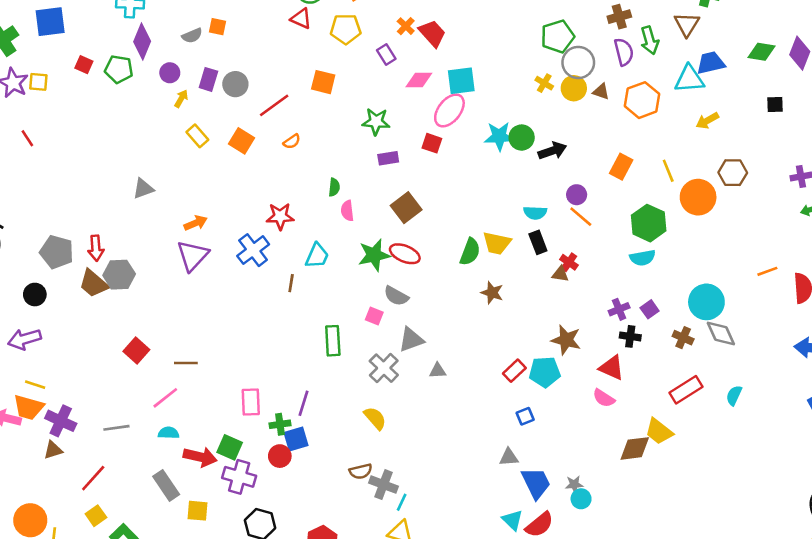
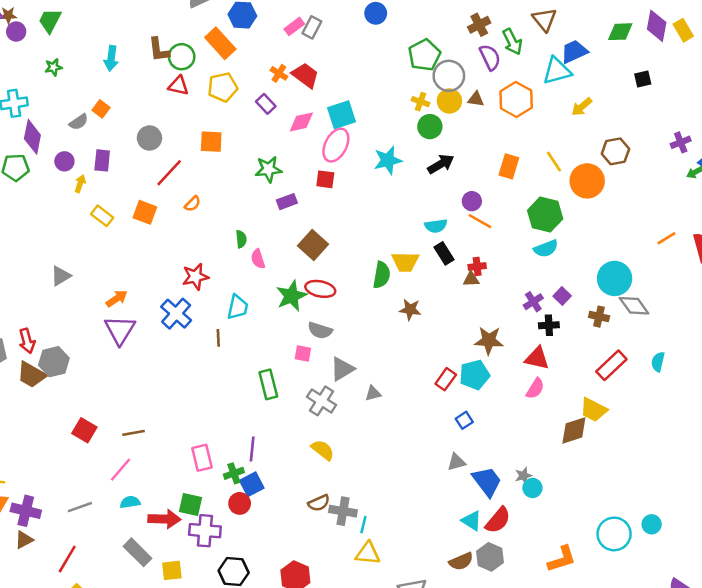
orange square: (218, 27) -> (101, 109), turned 36
gray circle: (235, 84) -> (149, 138), moved
green circle: (522, 138) -> (430, 127), moved
red cross: (569, 262) -> (477, 266), turned -30
pink semicircle: (604, 398) -> (535, 388), turned -80

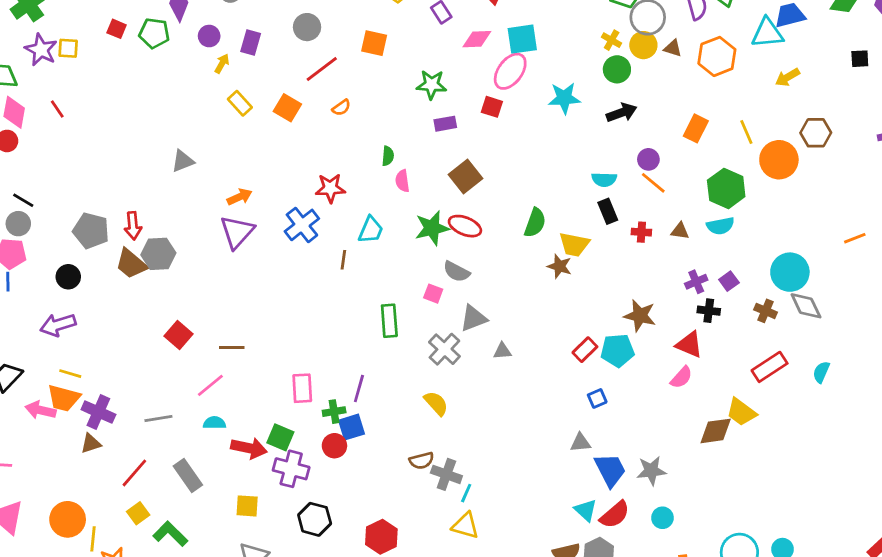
yellow trapezoid: (405, 262) -> (574, 244), moved
brown triangle: (471, 279) -> (680, 231), moved
gray star: (523, 476) -> (651, 471), size x1.5
cyan circle: (532, 488) -> (662, 518), moved
gray rectangle: (137, 552) -> (188, 476), moved

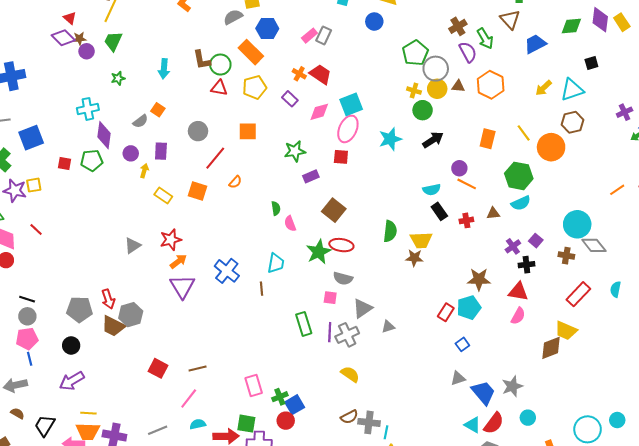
cyan triangle: (767, 33) -> (572, 90), moved
red star: (330, 188) -> (171, 240), moved
gray cross: (444, 349) -> (347, 335), turned 35
purple line: (359, 388) -> (330, 332), moved

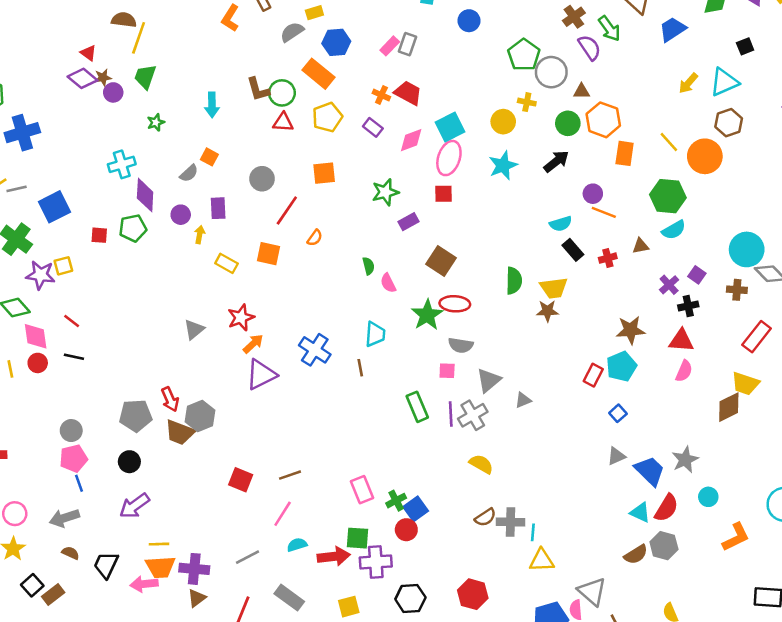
orange hexagon: (491, 85) -> (603, 120), moved
yellow circle: (437, 89) -> (503, 122), moved
green circle: (423, 110) -> (568, 123), moved
purple triangle: (182, 286) -> (261, 375), turned 40
black line: (27, 299) -> (74, 357), moved

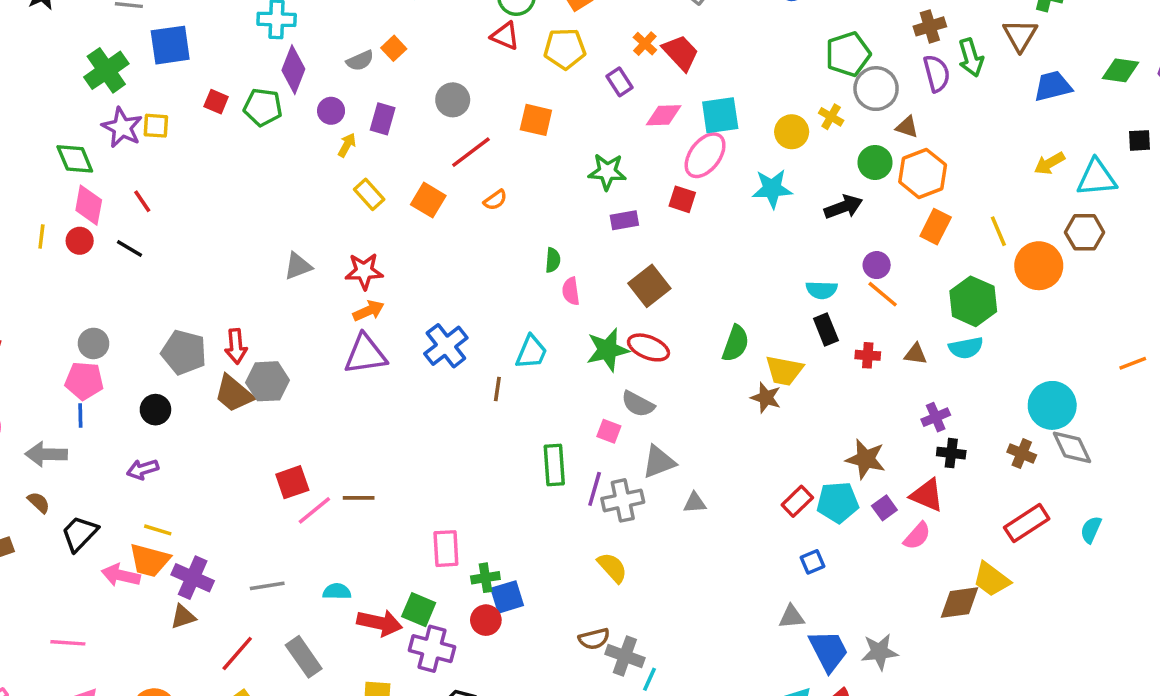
purple square: (697, 275) -> (884, 508), moved
red square: (241, 480) -> (292, 482), turned 30
purple arrow: (134, 506) -> (143, 469), size x0.7
pink line: (283, 514) -> (314, 510), moved

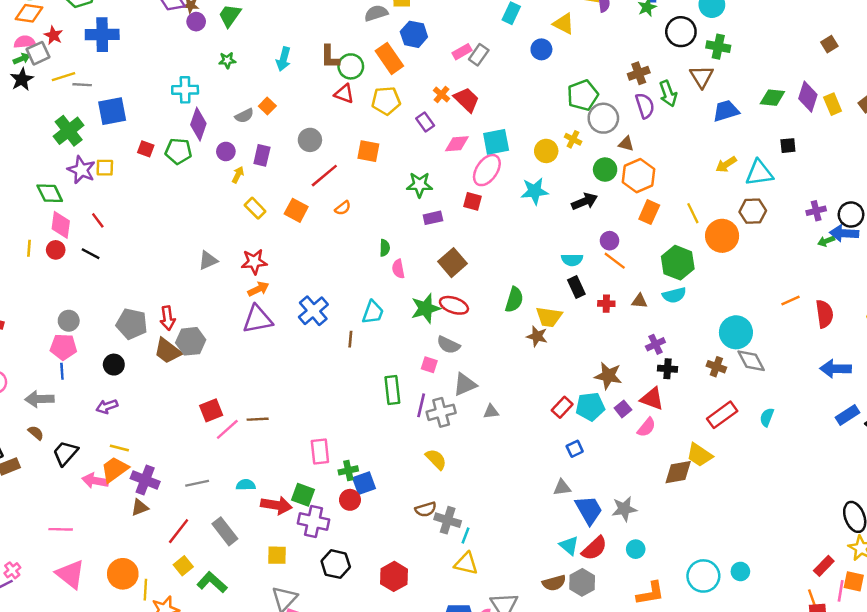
orange trapezoid: (150, 560) -> (115, 469), turned 132

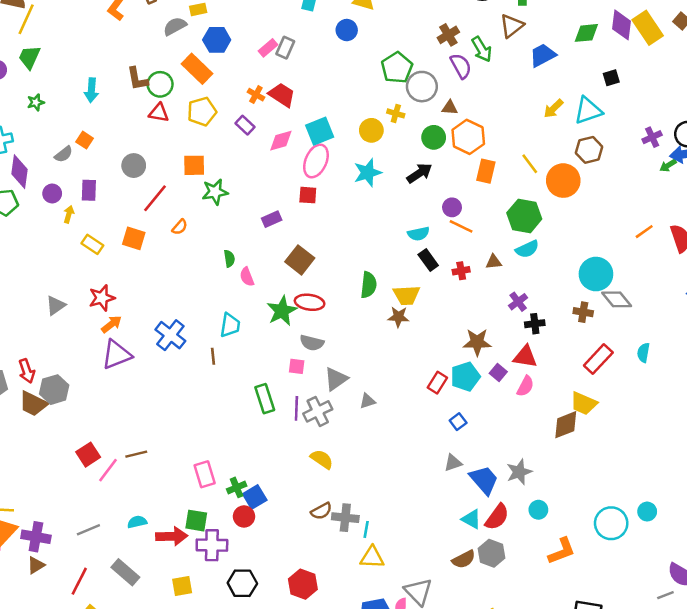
brown triangle: (702, 77) -> (512, 26), turned 35
yellow rectangle: (833, 104) -> (648, 28), size x1.5
green star: (420, 185) -> (215, 192), moved

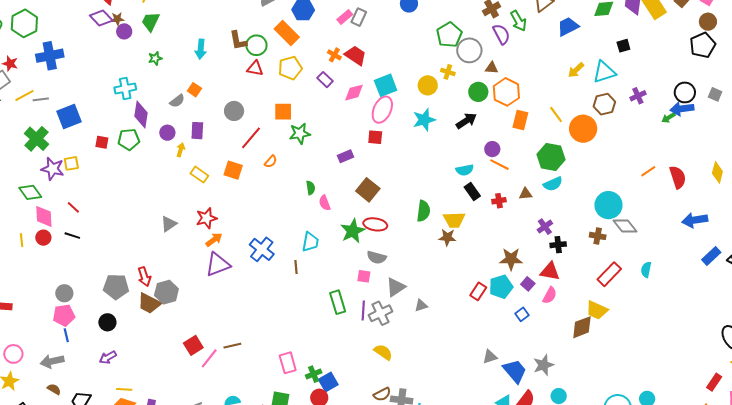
purple cross: (652, 137) -> (638, 96), moved
blue square: (458, 422) -> (522, 314), moved

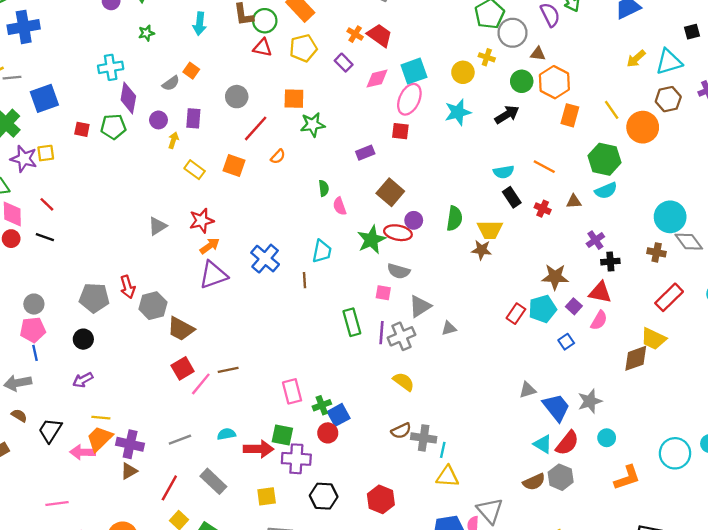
purple circle: (492, 149) -> (414, 220), moved
red cross: (499, 201) -> (543, 209), turned 32
brown trapezoid: (149, 303) -> (181, 329), moved

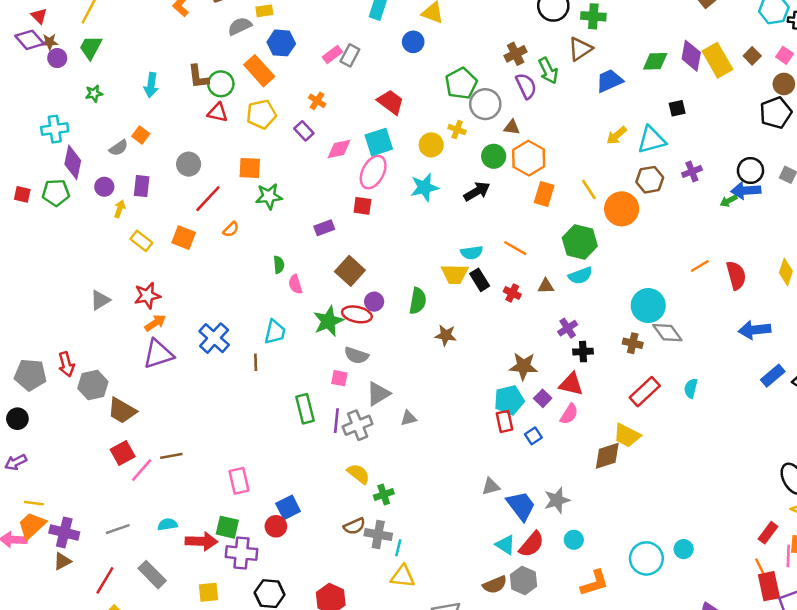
red trapezoid: (380, 35) -> (391, 102), moved
yellow trapezoid: (490, 230) -> (455, 274), moved
red rectangle: (516, 314) -> (505, 421), moved, turned -48
green cross: (322, 405) -> (384, 495), moved

